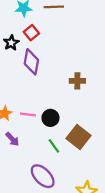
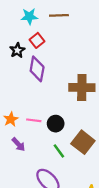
brown cross: (77, 81) -> (82, 88), size x1.6

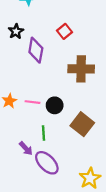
red square: (37, 40) -> (65, 31), moved
purple arrow: (18, 144) -> (26, 148), moved
green line: (59, 151) -> (44, 133), moved, turned 32

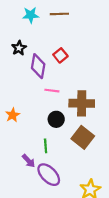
red square: (65, 31) -> (60, 55), moved
brown cross: (81, 69) -> (82, 103), moved
pink line: (33, 102) -> (52, 91), moved

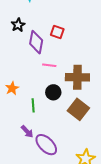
red square: (60, 55) -> (57, 32), turned -32
green line: (46, 146) -> (33, 105), moved

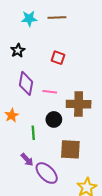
purple diamond: (36, 42) -> (26, 83), moved
brown square: (78, 109) -> (70, 149), moved, turned -35

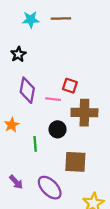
red square: (58, 58) -> (70, 86), moved
purple arrow: (27, 160) -> (16, 182), moved

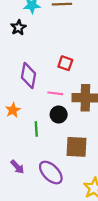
black star: (18, 54) -> (18, 28), moved
red square: (70, 86) -> (65, 63), moved
pink line: (53, 99) -> (55, 93), moved

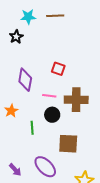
purple arrow: (17, 167) -> (15, 170), moved

